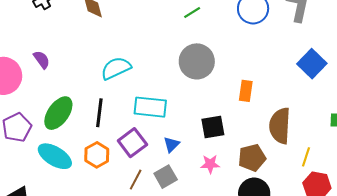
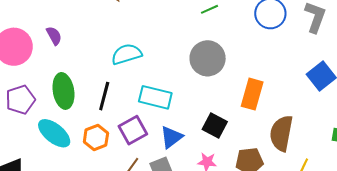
orange rectangle: (246, 91) -> (252, 94), size x1.4
green ellipse: (58, 113) -> (63, 91), turned -52
black square: (213, 127) -> (215, 125), turned 30
blue triangle: (171, 144) -> (171, 137), size x1.4

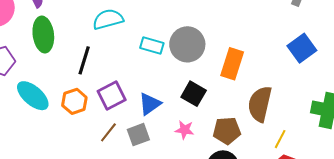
gray circle: (208, 58) -> (187, 44), moved
green ellipse: (63, 91) -> (43, 35), moved
cyan rectangle: (155, 97) -> (152, 46), moved, size x0.7

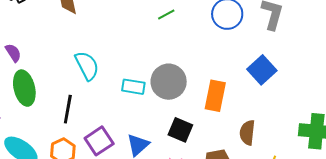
cyan semicircle: (108, 19) -> (87, 66), turned 84
blue square: (302, 48) -> (262, 70), moved
brown semicircle: (260, 104) -> (247, 133), size x0.7

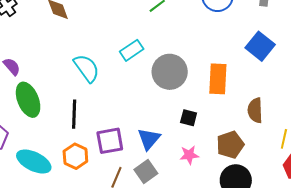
cyan rectangle: (133, 87) -> (132, 50), moved, turned -35
black square: (180, 130) -> (189, 118), size x0.7
purple square: (99, 141) -> (110, 141), turned 32

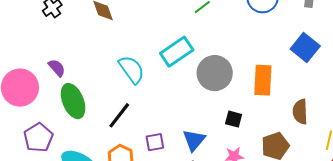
cyan rectangle: (132, 50) -> (177, 52), size x1.4
black line: (74, 114) -> (119, 115), turned 36
purple square: (110, 141) -> (155, 142), size x0.7

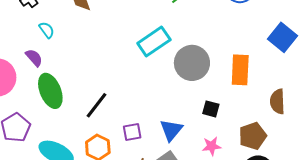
cyan semicircle: (132, 69) -> (47, 30), moved, size x0.6

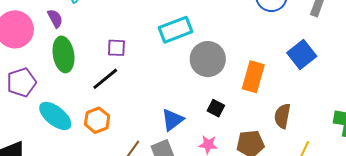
purple square: (132, 132) -> (116, 48), moved

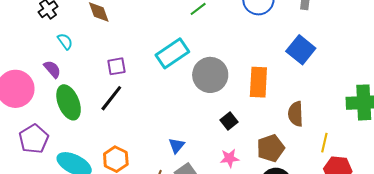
purple square: (116, 48) -> (116, 66), moved
black line: (105, 79) -> (111, 98), moved
black square: (216, 108) -> (229, 121), turned 36
blue triangle: (172, 120) -> (177, 146), moved, size x0.7

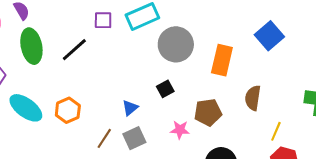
purple square: (116, 66) -> (103, 20), moved
black square: (229, 121) -> (165, 89), moved
brown pentagon: (271, 148) -> (208, 112), moved

